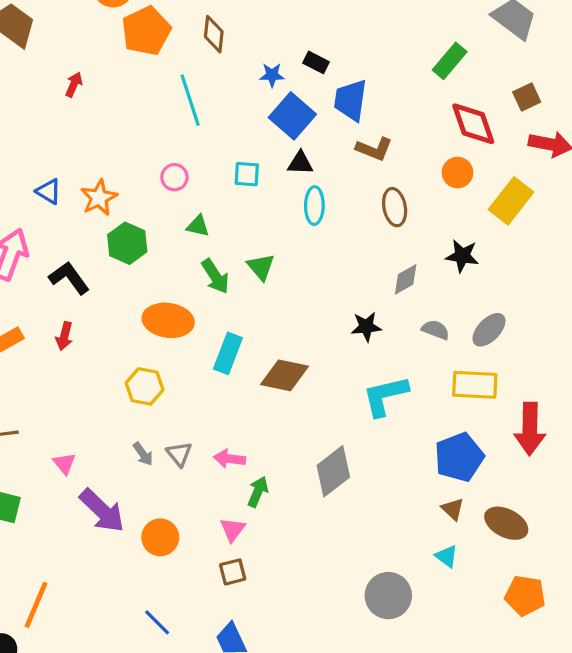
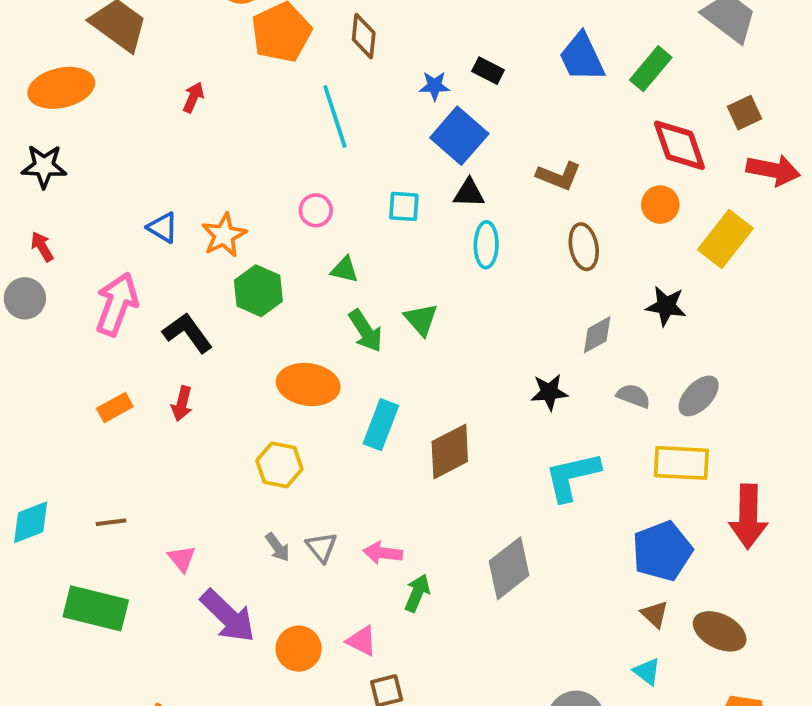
blue trapezoid: (351, 100) -> (582, 57), moved, turned -33
brown diamond: (285, 375) -> (450, 451), turned -39
pink triangle: (233, 529) -> (362, 641), moved, turned -40

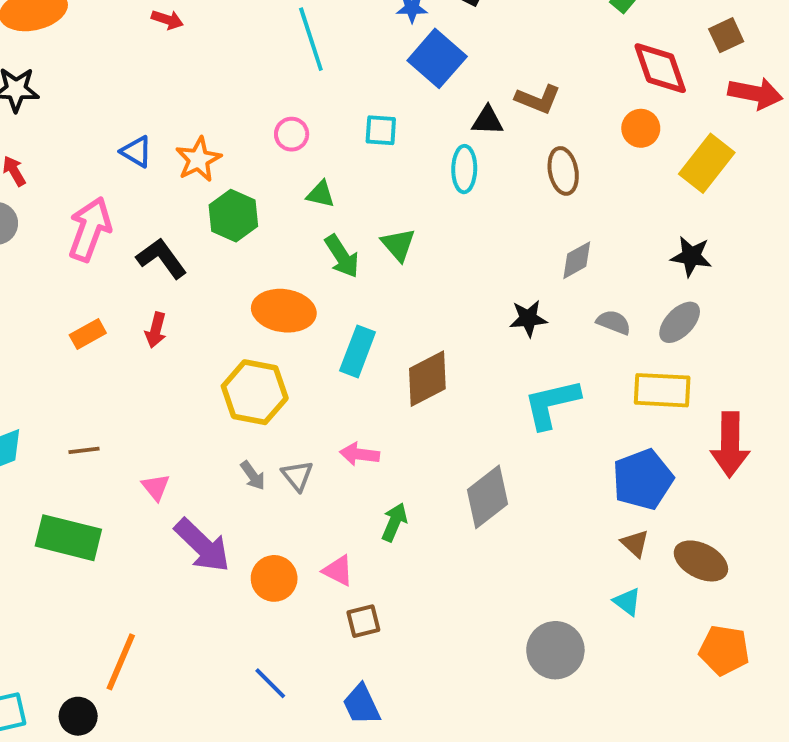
red arrow: (193, 97) -> (167, 20), turned 84
black triangle: (469, 193) -> (488, 121), moved
black star: (666, 306) -> (691, 256), moved
yellow hexagon: (279, 465) -> (255, 392), size x1.4
pink arrow: (383, 553) -> (359, 454), moved

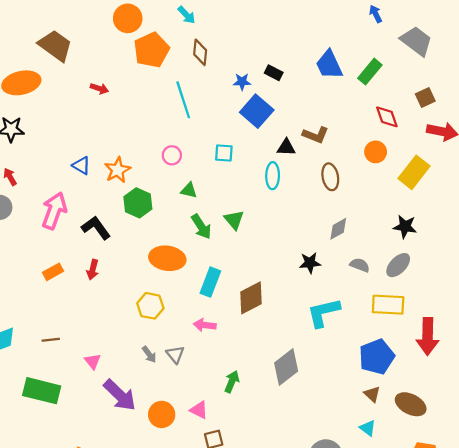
red diamond: (660, 68) -> (387, 117), size x0.7
yellow hexagon: (255, 392) -> (150, 306), size x0.7
pink arrow: (359, 454) -> (205, 325), moved

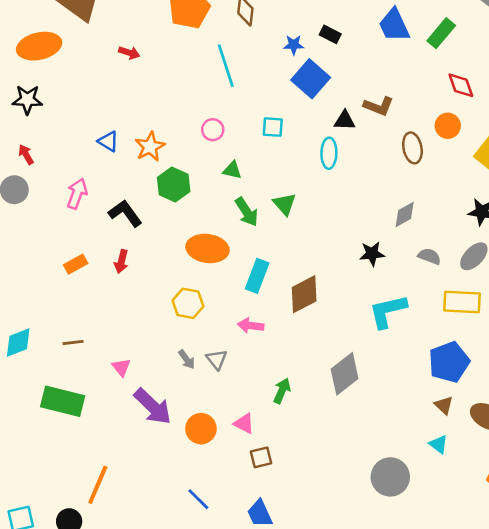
brown ellipse: (330, 177) -> (412, 148), moved
pink arrow: (54, 211) -> (77, 194), size x0.7

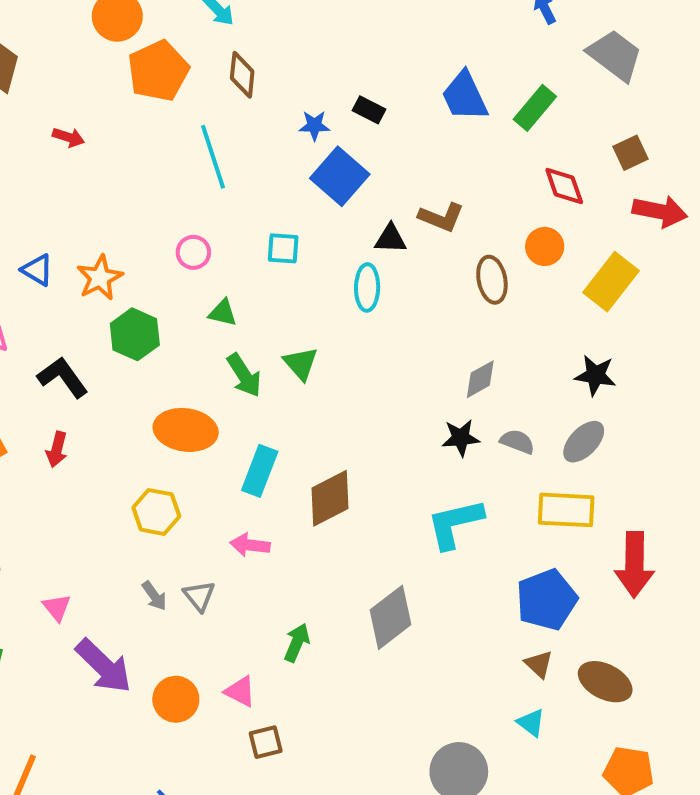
black star: (372, 254) -> (461, 438), moved

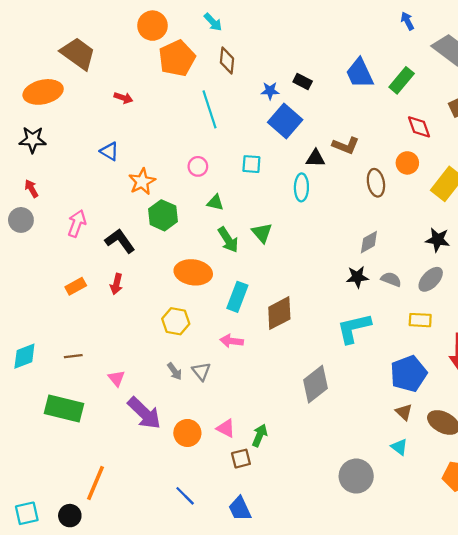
blue triangle: (37, 270) -> (109, 151), moved
yellow rectangle: (566, 510) -> (420, 320), size x0.7
green arrow: (297, 643) -> (260, 435), moved

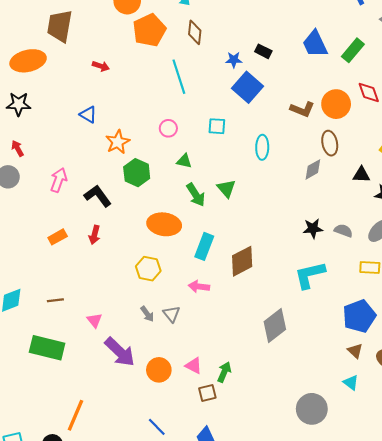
brown trapezoid: (78, 54) -> (60, 26), turned -116
black triangle: (315, 158) -> (361, 175), moved
orange circle: (407, 163) -> (336, 104), moved, size x1.4
gray diamond: (369, 242) -> (313, 169), moved

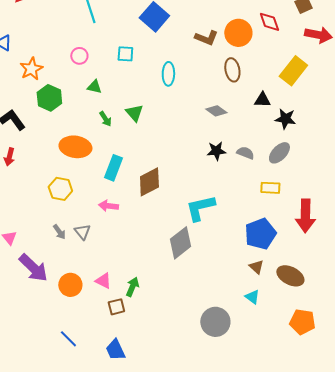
gray diamond: (313, 169) -> (216, 111), moved, turned 65
green arrow: (196, 195) -> (105, 119), size x0.7
cyan L-shape: (310, 275) -> (200, 208), moved

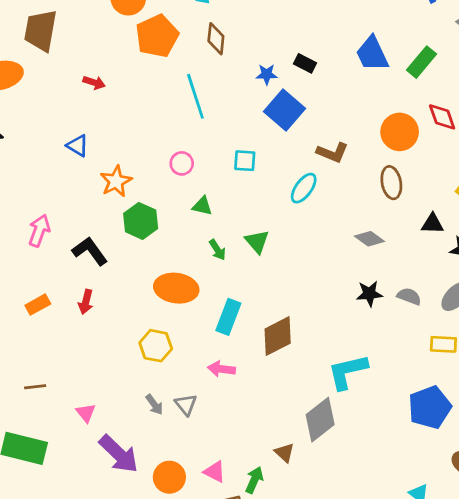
brown L-shape: (206, 38) -> (332, 152), moved
cyan ellipse: (168, 74) -> (304, 188), turned 35
brown triangle: (256, 267) -> (284, 453), moved

